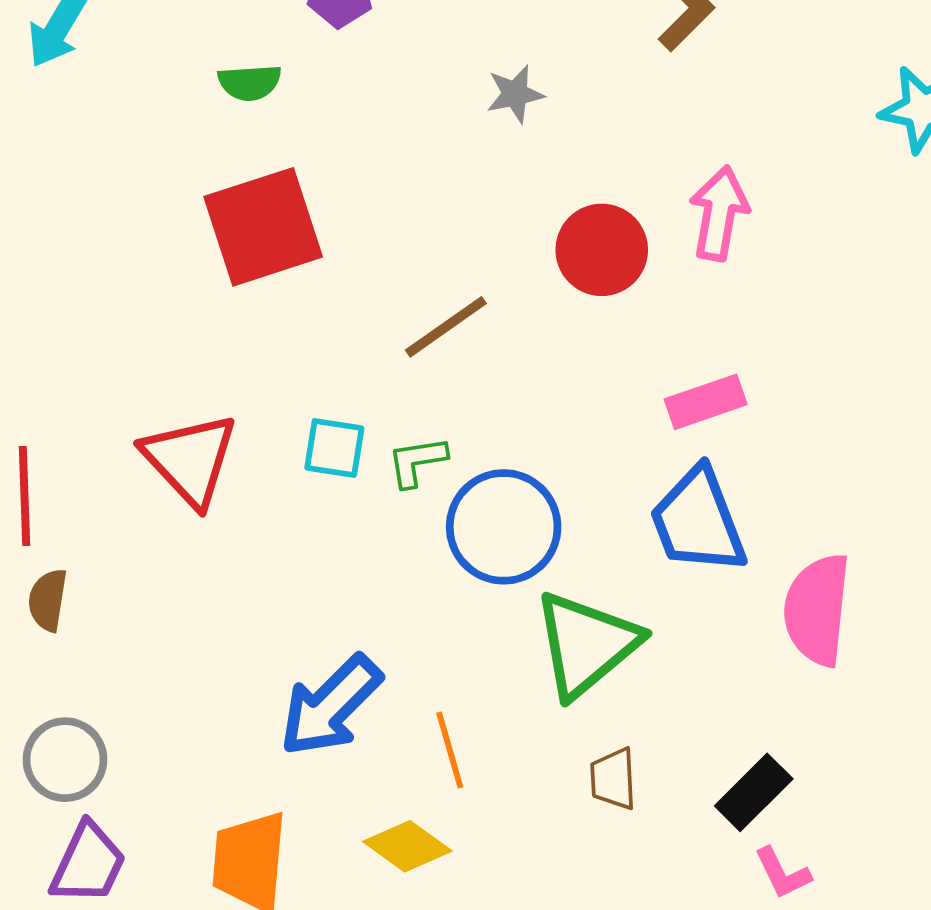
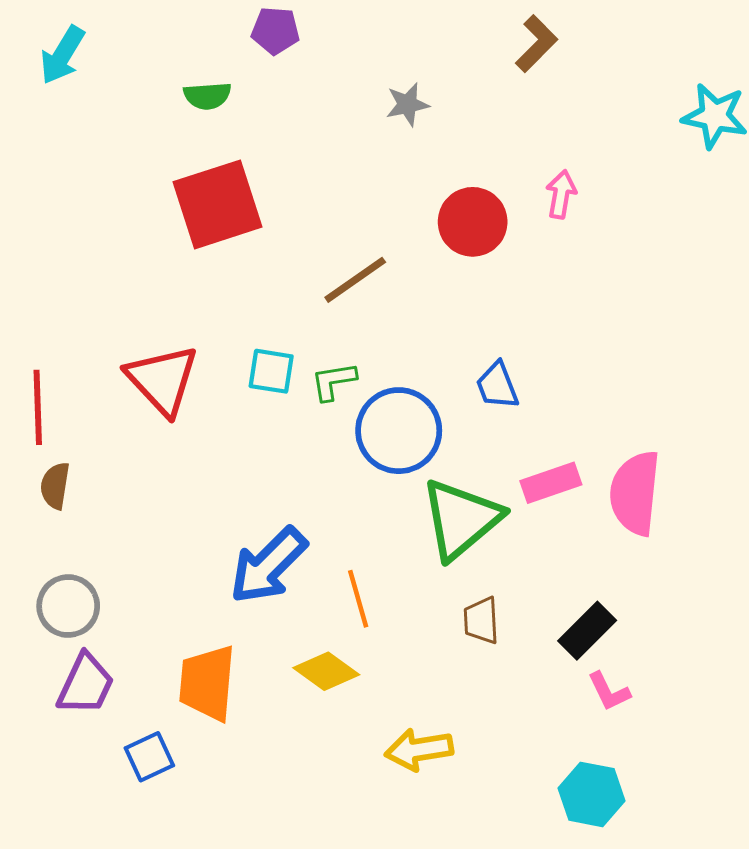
pink arrow: (719, 213) -> (561, 194), size x0.7
pink rectangle: (706, 402) -> (551, 483), moved
blue trapezoid: (698, 521) -> (497, 386), moved, size x0.6

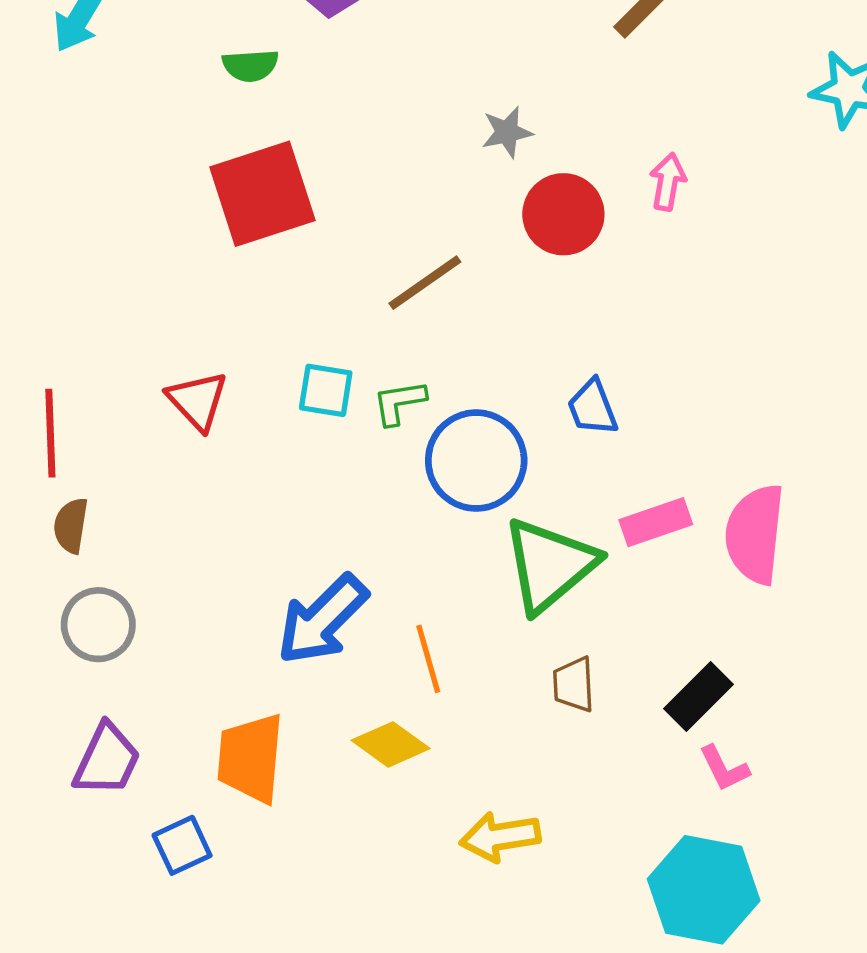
gray star: (407, 104) -> (507, 132), moved
red triangle: (162, 380) -> (197, 401), size x0.7
gray circle: (68, 606) -> (98, 625), moved
cyan hexagon: (591, 794) -> (704, 890), size x1.4

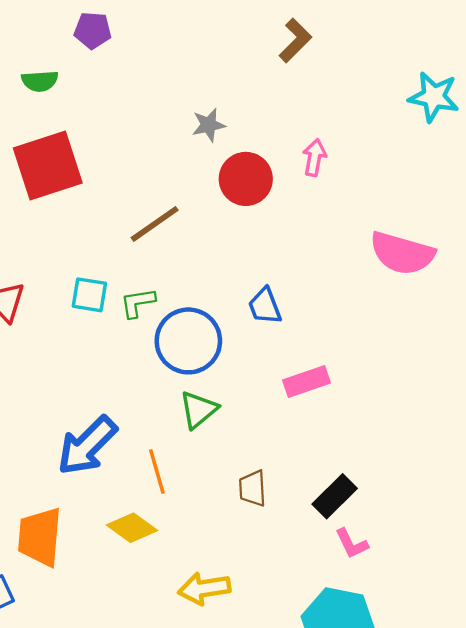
pink semicircle: (755, 534) -> (402, 253), moved, turned -80
green triangle: (550, 565) -> (198, 410), moved, size x0.6

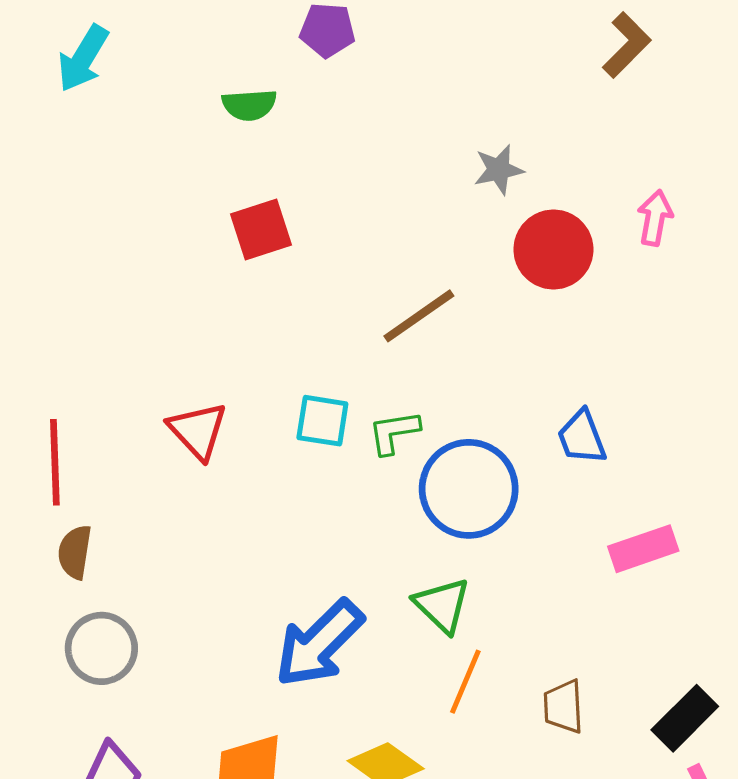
red square: (48, 165) -> (261, 230), size x0.6
green triangle: (198, 410) -> (442, 605), moved, turned -36
orange line: (157, 471) -> (465, 682), moved, turned 39

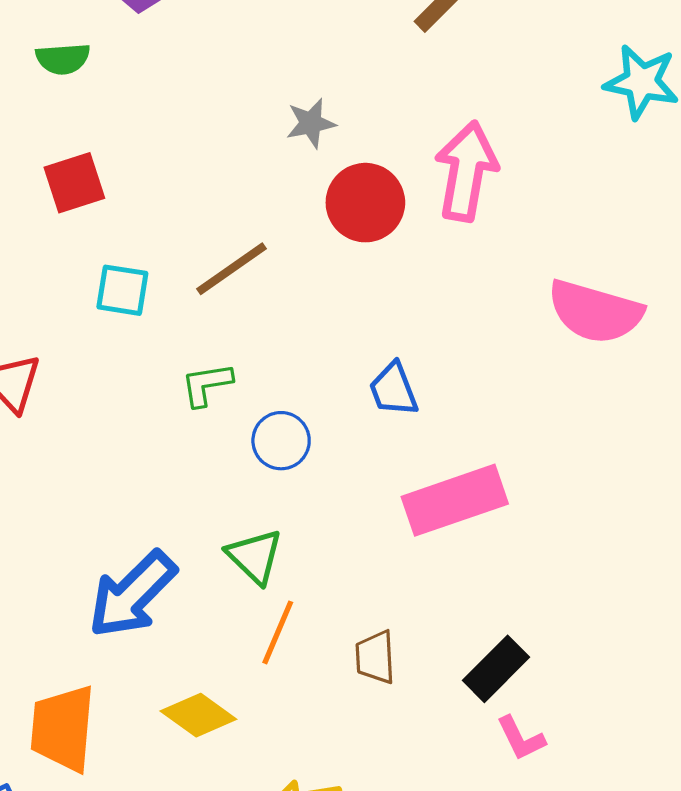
pink arrow: (655, 218) -> (466, 171), size x1.8
cyan square: (322, 421) -> (122, 290), moved
blue circle: (469, 489) -> (281, 441), size x0.6
pink rectangle: (643, 549) -> (455, 500), size x1.5

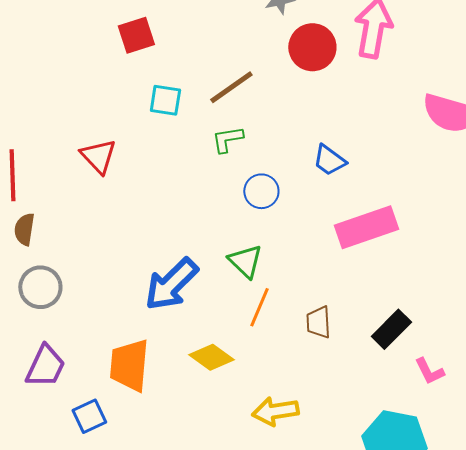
green L-shape: (207, 384) -> (227, 139), moved
blue trapezoid: (393, 389) -> (329, 160), turned -33
pink L-shape: (521, 738) -> (429, 371), moved

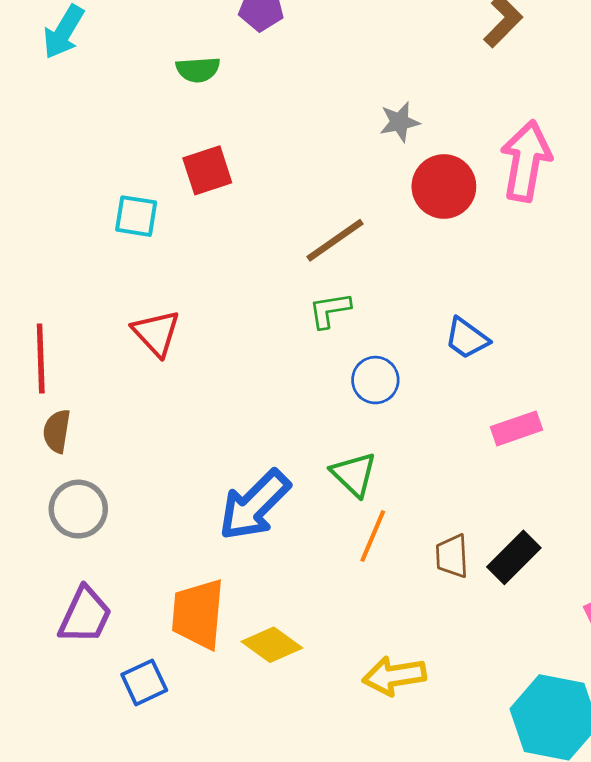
cyan square: (165, 100) -> (136, 216), moved
pink rectangle: (366, 227) -> (516, 428), size x0.6
black rectangle: (391, 329) -> (514, 557), moved
yellow diamond: (211, 357) -> (272, 645), moved

